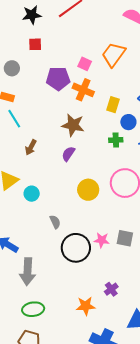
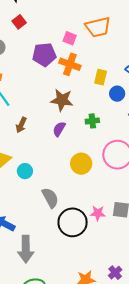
red square: (35, 44) -> (19, 22), turned -32
orange trapezoid: (114, 54) -> (98, 27), turned -136
green cross: (116, 140) -> (92, 121), moved
gray semicircle: (55, 222) -> (50, 198), size x1.5
purple cross: (111, 289) -> (115, 273), moved

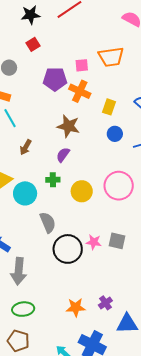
pink square: (70, 38) -> (82, 65), turned -32
blue circle: (117, 94) -> (115, 134), moved
green cross: (92, 121) -> (53, 180), moved
cyan circle: (25, 171) -> (25, 193), size x1.5

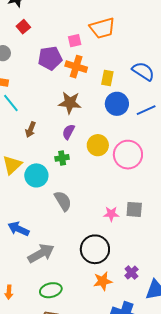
blue circle: (115, 134) -> (117, 104), size x1.5
yellow circle: (82, 191) -> (98, 145), moved
black circle: (68, 249) -> (95, 249), moved
gray arrow: (19, 271) -> (41, 253), turned -116

